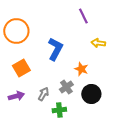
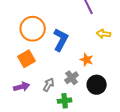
orange circle: (16, 31) -> (33, 29), moved

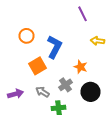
orange circle: (33, 29) -> (26, 36), size x0.6
orange square: (27, 59) -> (38, 66), moved
gray arrow: (49, 85) -> (42, 92), turned -88

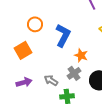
orange square: (38, 66) -> (23, 50), moved
orange star: (80, 67) -> (81, 55), moved

